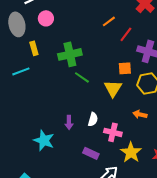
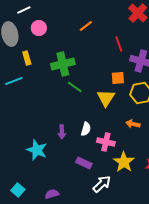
orange line: (109, 21) -> (86, 26), moved
red line: (126, 34) -> (119, 44), turned -56

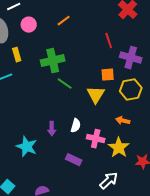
orange line: (86, 26) -> (64, 21), moved
yellow star: (124, 162) -> (119, 148), moved
white arrow: (102, 184) -> (109, 181), moved

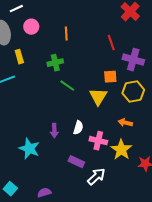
orange line: (64, 21) -> (66, 34), moved, turned -56
green cross: (53, 61) -> (55, 63), size x0.7
white arrow: (109, 181) -> (96, 177), moved

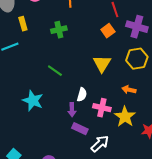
orange square: (110, 77) -> (108, 31), moved, turned -32
green line: (67, 86) -> (55, 71), moved
purple arrow: (54, 131) -> (72, 110), moved
cyan star: (29, 149) -> (33, 101), moved

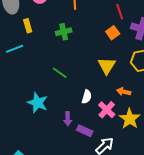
orange arrow: (129, 90) -> (124, 92), moved
pink cross: (102, 108) -> (107, 110), turned 30
purple arrow: (72, 110) -> (68, 119), moved

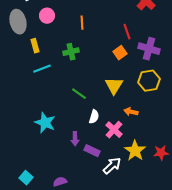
cyan line: (15, 49) -> (42, 69), moved
green line: (60, 73) -> (79, 94), moved
yellow star: (130, 119) -> (135, 151), moved

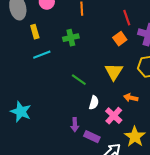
cyan star: (45, 123) -> (21, 112), moved

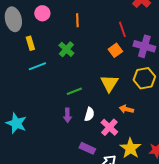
green cross: (71, 38) -> (66, 49), turned -35
green line: (79, 80) -> (74, 91), turned -56
purple arrow: (75, 125) -> (67, 115), moved

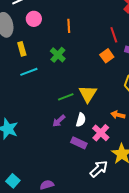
yellow triangle: (109, 83) -> (88, 94), moved
purple arrow: (67, 115) -> (59, 121), turned 48
purple rectangle: (87, 148) -> (79, 143), moved

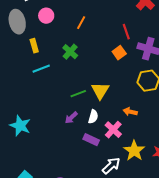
orange line: (69, 26) -> (81, 23), turned 32

